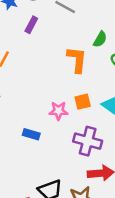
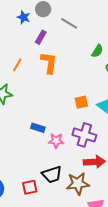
orange L-shape: (77, 60) -> (49, 63), moved
pink star: (58, 111) -> (56, 141), moved

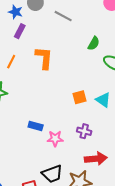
purple rectangle: (41, 37) -> (20, 31), moved
purple cross: (84, 135) -> (84, 131), size x0.6

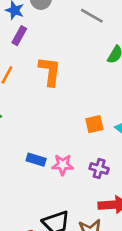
gray line: (63, 16) -> (92, 16), moved
pink star: (55, 139) -> (63, 165), moved

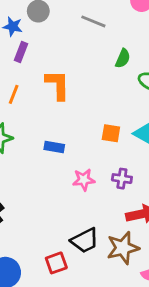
orange square: (94, 124) -> (111, 133), turned 30
blue rectangle: (36, 160) -> (54, 147), moved

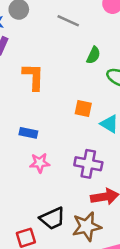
orange square: (111, 133) -> (83, 109), moved
purple cross: (122, 179) -> (88, 164), size x1.5
pink star: (84, 180) -> (40, 163), moved

